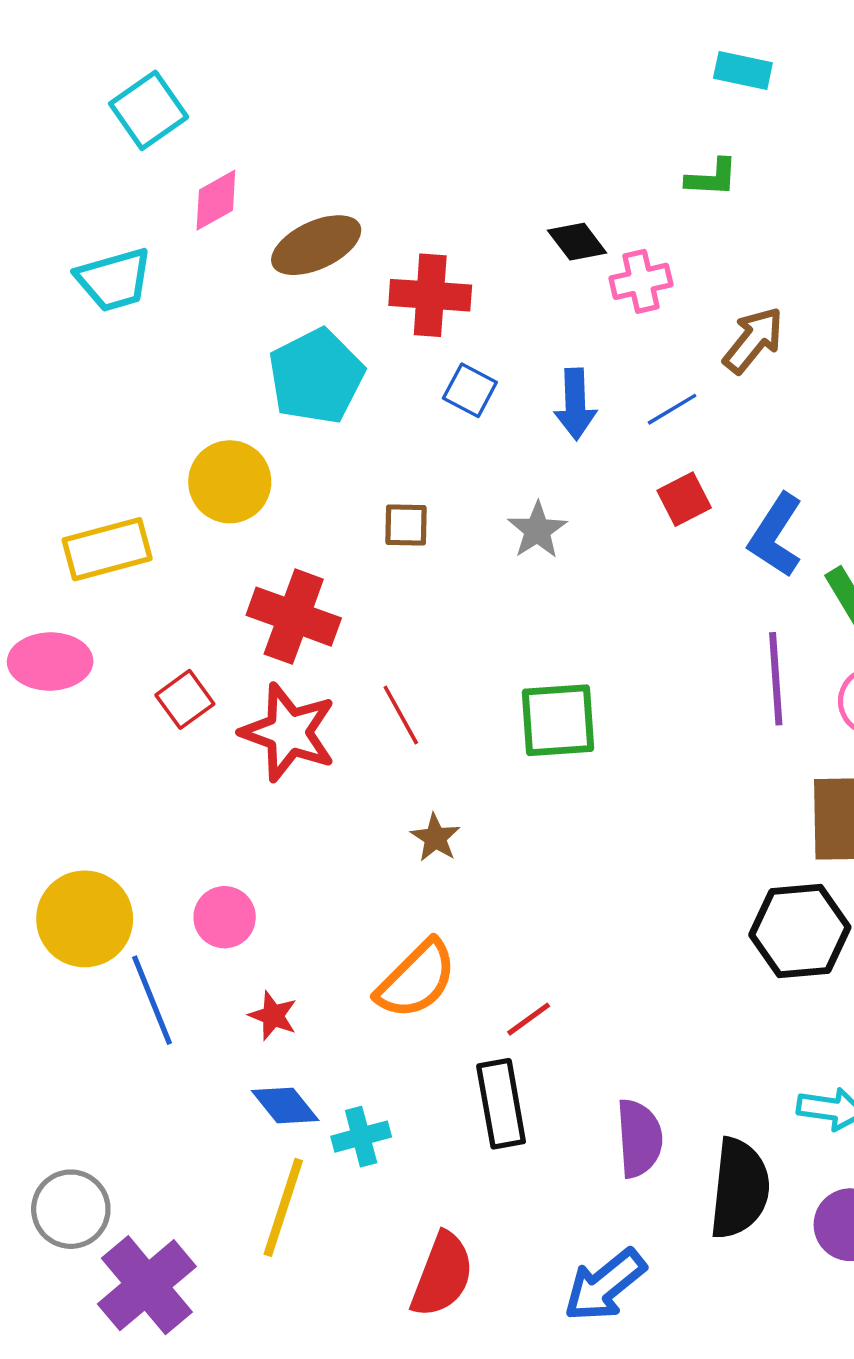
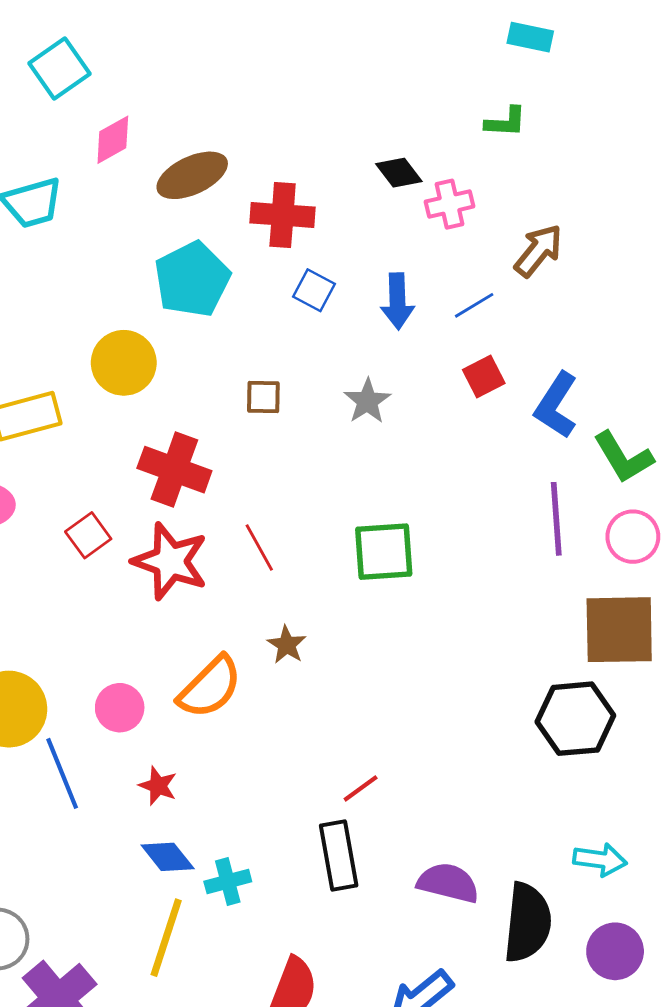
orange semicircle: (416, 979) -> (210, 687), moved
purple semicircle: (639, 1138) -> (448, 883), turned -72

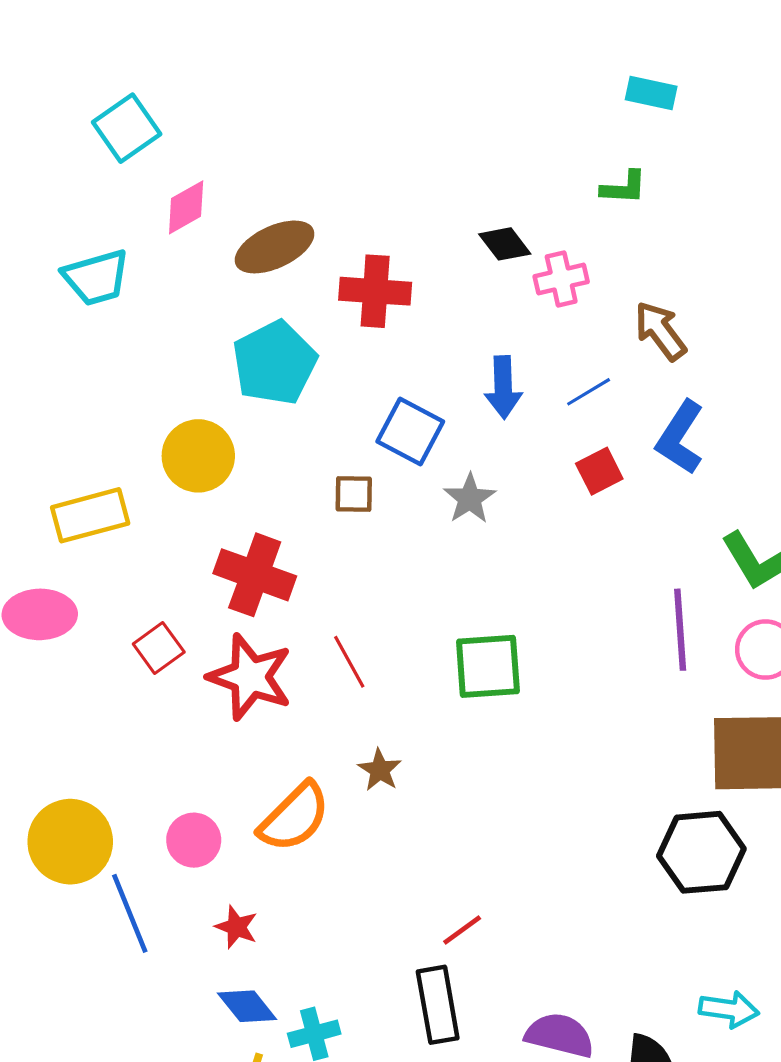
brown arrow: (538, 251) -> (660, 331), turned -76
blue square: (314, 290) -> (410, 431), moved, size x1.4
blue L-shape: (556, 405) -> (680, 438), moved

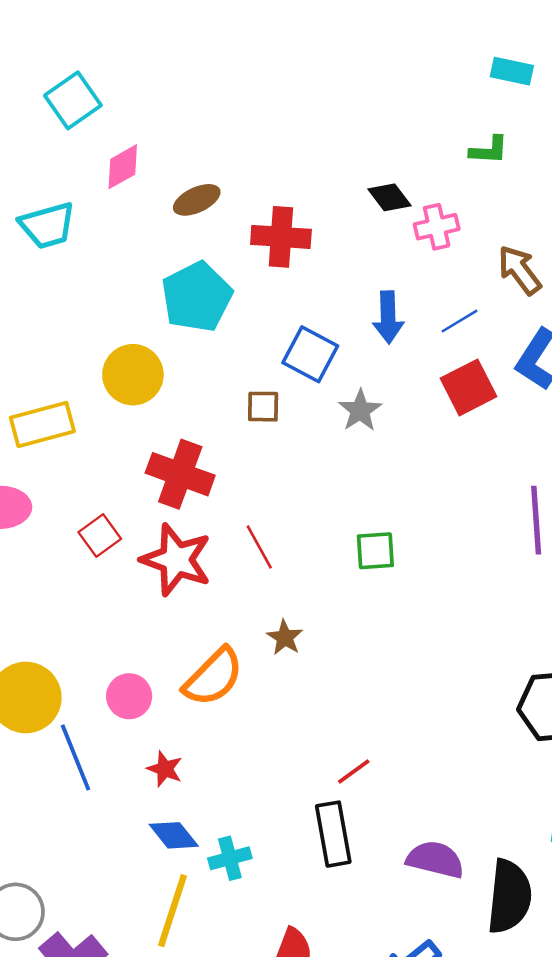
brown ellipse: (275, 247) -> (197, 200), size x0.7
red square: (599, 471) -> (468, 387), size x1.4
green square: (488, 666) -> (375, 551), size x0.7

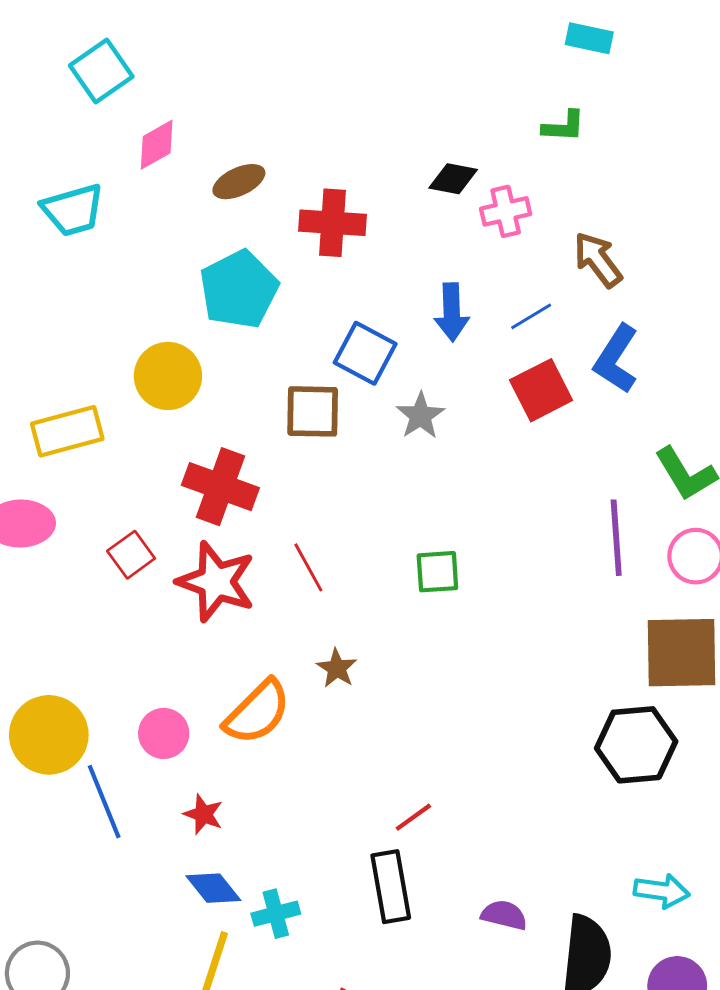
black diamond: (389, 197) -> (453, 179), turned -42
brown square: (263, 407) -> (313, 411), size x1.5
purple semicircle: (435, 860) -> (504, 915), size x0.7

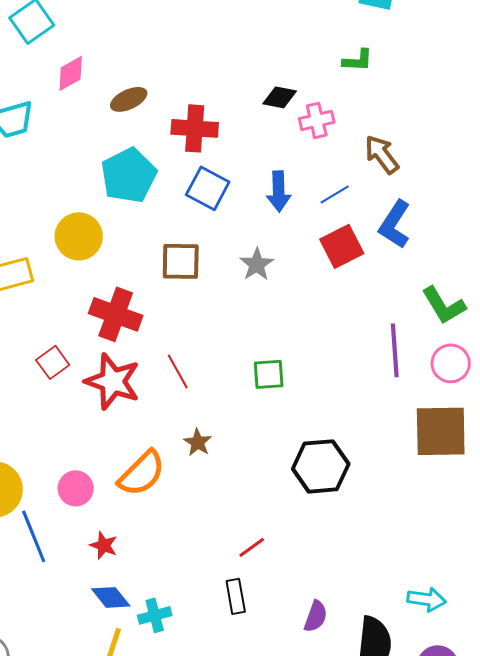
blue square: (365, 353) -> (208, 188), moved
black hexagon: (636, 745) -> (321, 466), moved
black rectangle: (391, 887) -> (236, 596), size x0.7
purple semicircle: (504, 915) -> (316, 616), turned 96

